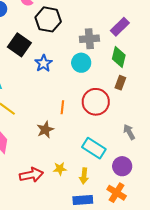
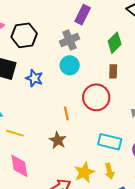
purple rectangle: (120, 27) -> (83, 15), moved
green diamond: (119, 57) -> (115, 43), moved, turned 50
yellow star: (60, 169) -> (84, 172), size x1.5

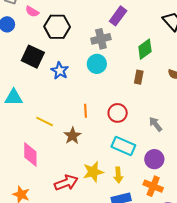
red circle: (96, 97) -> (118, 113), moved, size x0.7
yellow line: (15, 133) -> (45, 122), moved

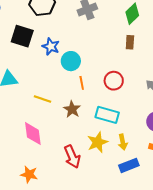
cyan circle: (97, 64) -> (71, 61), moved
cyan rectangle: (123, 146) -> (107, 115), moved
red arrow: (66, 183) -> (72, 157), turned 95

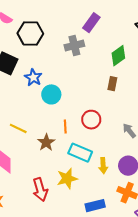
orange line: (82, 83) -> (65, 127), moved
yellow arrow: (123, 142) -> (103, 166), moved

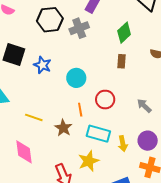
black hexagon: (30, 33) -> (50, 20), moved
cyan circle: (51, 94) -> (76, 78), moved

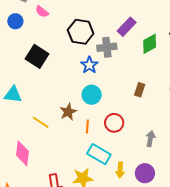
green diamond: (124, 33) -> (150, 44), moved
blue star: (42, 65) -> (89, 65), moved
gray arrow: (144, 106) -> (150, 139), turned 42
brown star: (63, 128) -> (68, 112), moved

